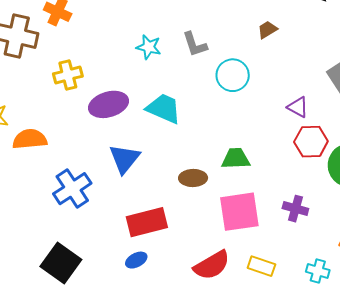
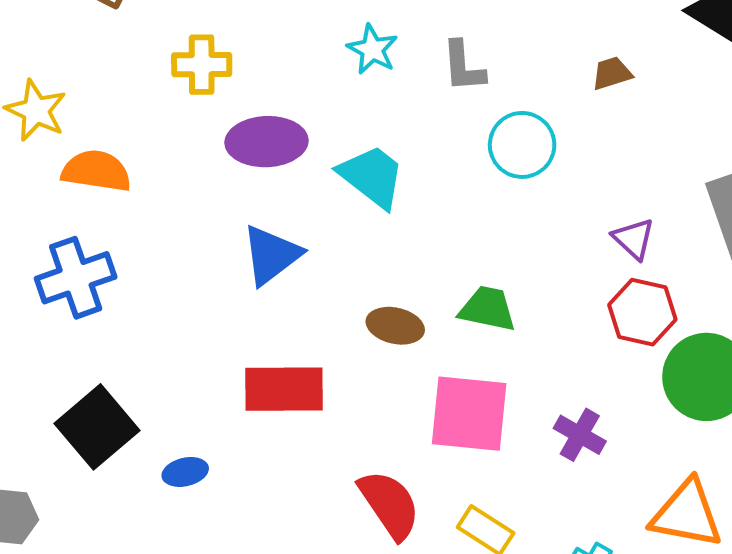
blue cross: (72, 189) -> (76, 278), moved
blue ellipse: (136, 260) -> (185, 472), moved
red semicircle: (212, 265) -> (389, 504), turned -108

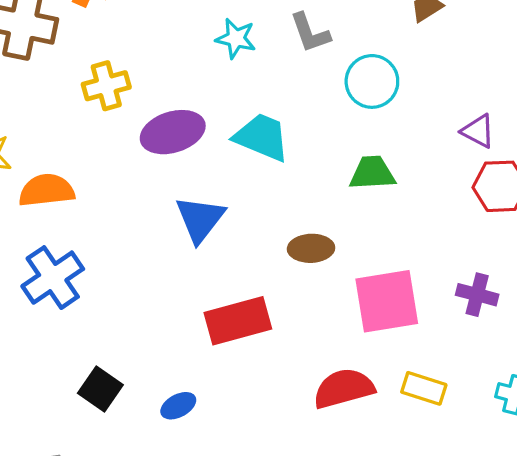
green trapezoid: (488, 309) -> (372, 173), moved
black square: (97, 427) -> (100, 389), size x0.7
red semicircle: (389, 504) -> (344, 388), turned -56

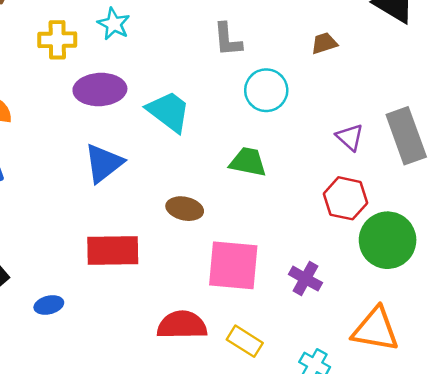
cyan star: (236, 38) -> (114, 24), moved
purple triangle: (478, 131) -> (350, 137), moved

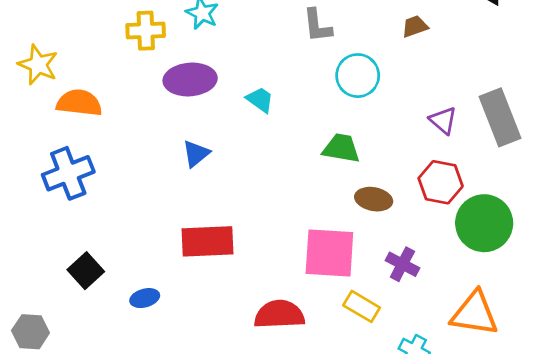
cyan trapezoid: (169, 111) -> (260, 100), size x0.6
blue triangle: (104, 163) -> (196, 154), size x0.7
brown ellipse: (185, 209) -> (374, 199), moved
yellow rectangle: (245, 341) -> (362, 306), moved

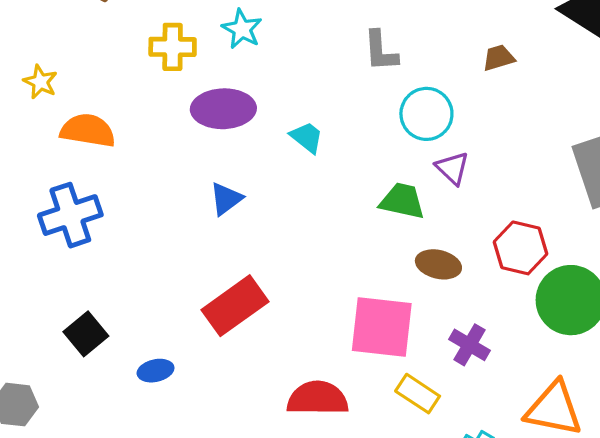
yellow star: (38, 65) -> (40, 82), size x0.7
purple triangle: (443, 120) -> (452, 168), moved
red rectangle: (208, 241) -> (235, 306), turned -36

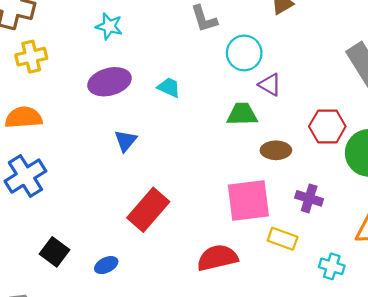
yellow cross: (173, 47) -> (31, 57), moved

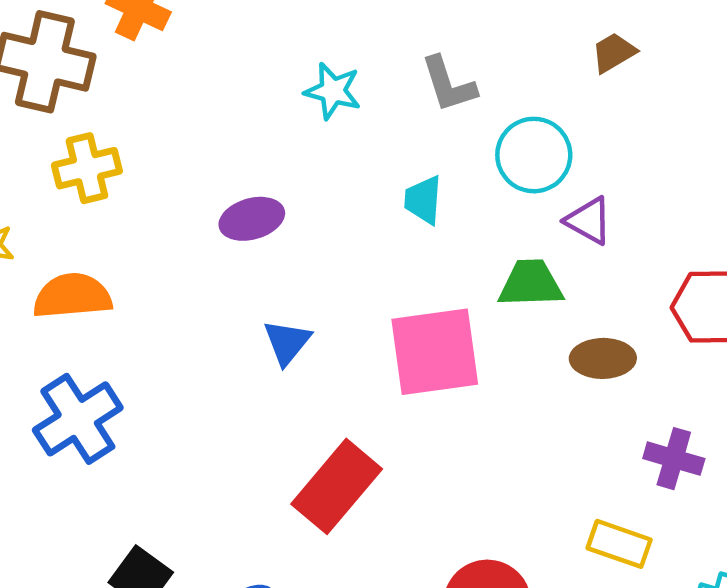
cyan star: (109, 26) -> (333, 91), moved
purple ellipse: (109, 82) -> (252, 219), size x0.7
cyan trapezoid: (169, 87) -> (423, 200), moved, turned -110
pink square: (248, 201) -> (435, 352), moved

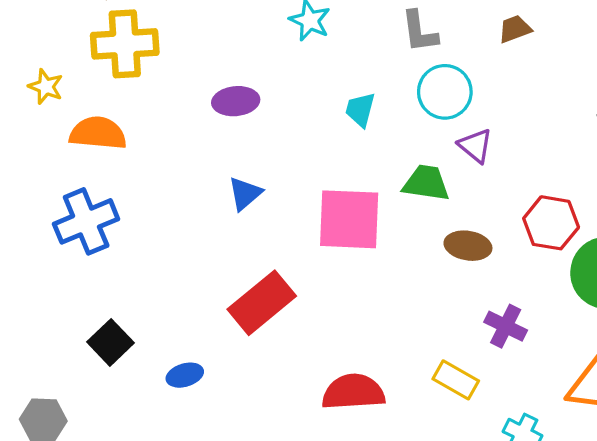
gray L-shape: (449, 84) -> (419, 32), moved
yellow cross: (87, 168) -> (125, 44), size x1.4

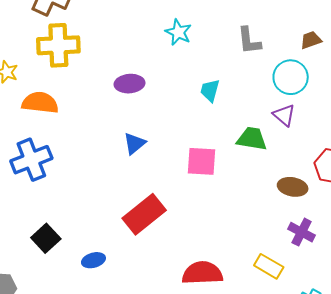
cyan circle: (445, 92) -> (291, 77), moved
pink square: (349, 219) -> (202, 161), size x0.7
brown ellipse: (468, 246) -> (293, 187), moved

